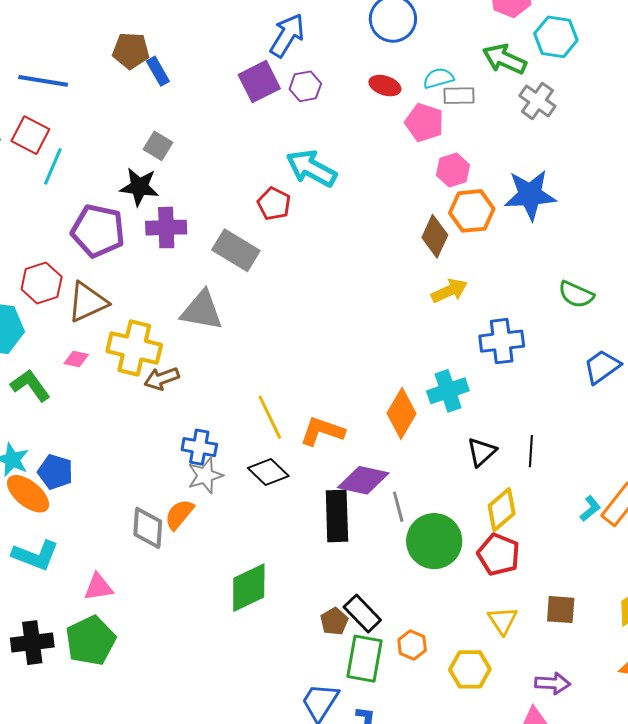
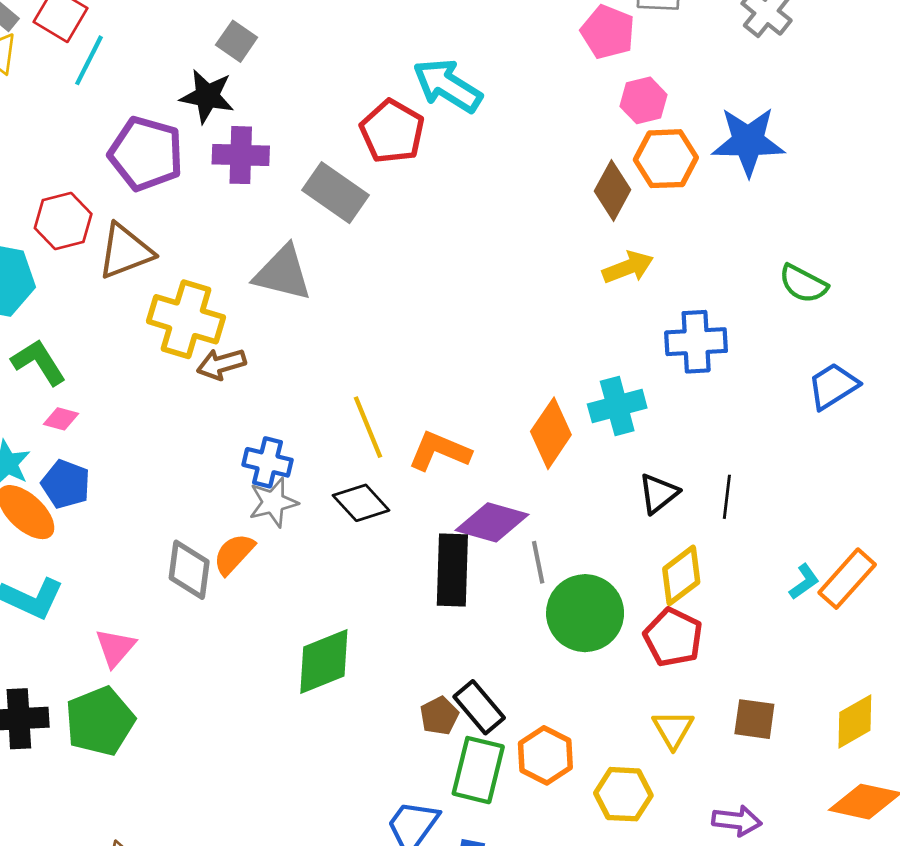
red pentagon: (274, 204) -> (392, 131), size x1.4
pink diamond: (76, 359) -> (61, 419), moved
pink triangle: (98, 587) -> (115, 648), turned -44
orange hexagon: (412, 645) -> (545, 755), size x1.4

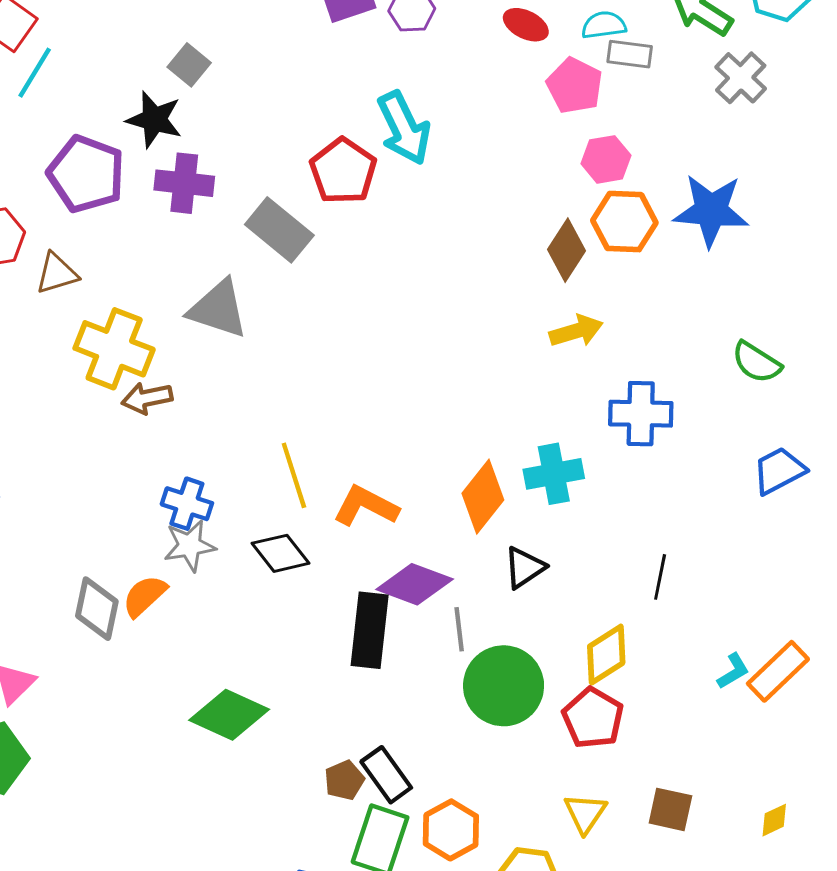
cyan arrow: (447, 86) -> (404, 128), turned -152
brown triangle: (125, 251) -> (57, 273), size x0.7
black triangle: (658, 494) -> (524, 568), moved
green diamond: (324, 662) -> (229, 715), turned 42
yellow diamond: (855, 721) -> (774, 820), size x0.6

